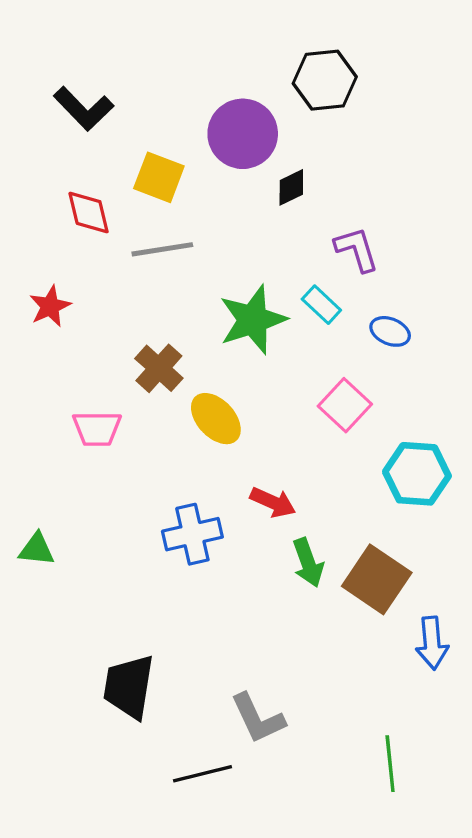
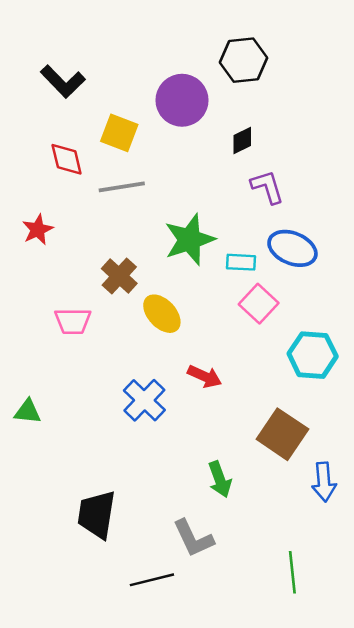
black diamond: (291, 187) -> (242, 140), moved
cyan rectangle: (321, 305) -> (241, 262), moved, turned -40
blue ellipse: (390, 331) -> (292, 248), size x1.6
blue cross: (192, 534) -> (144, 400), turned -33
green arrow: (308, 563) -> (220, 479), moved

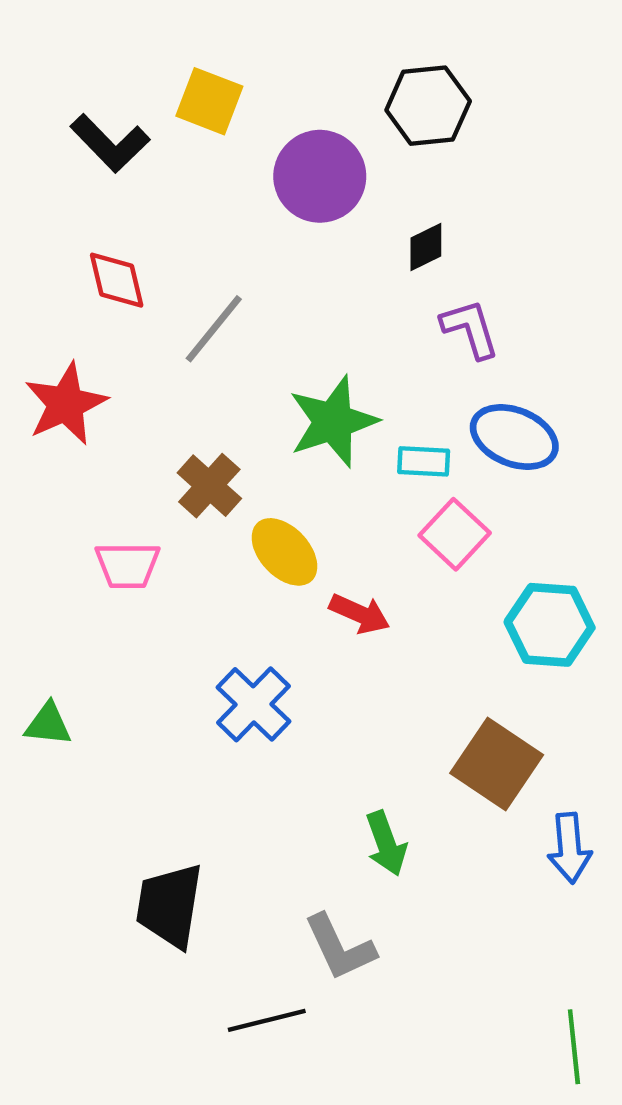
yellow square: (119, 133) -> (209, 101), moved
gray line: (122, 187) -> (214, 329), turned -42
red star: (38, 230) -> (66, 404), size x1.5
red arrow: (205, 376) -> (360, 614), moved
green line: (292, 572) -> (574, 1047), moved

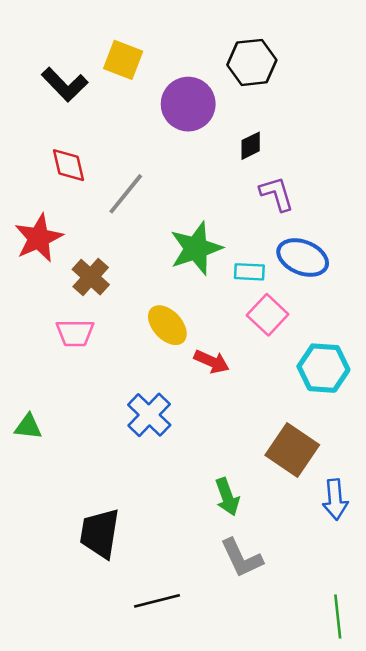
brown cross: (209, 486) -> (91, 277), moved
gray L-shape: (340, 947) -> (242, 558), moved

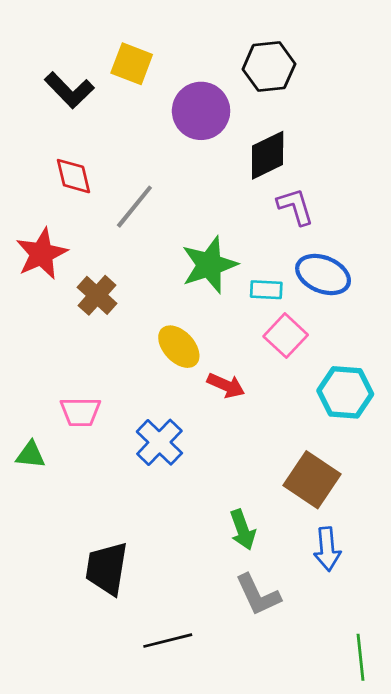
black diamond: (251, 146) -> (268, 155), size x1.6
pink trapezoid: (75, 333) -> (80, 412), moved
blue arrow: (335, 499) -> (327, 549), moved

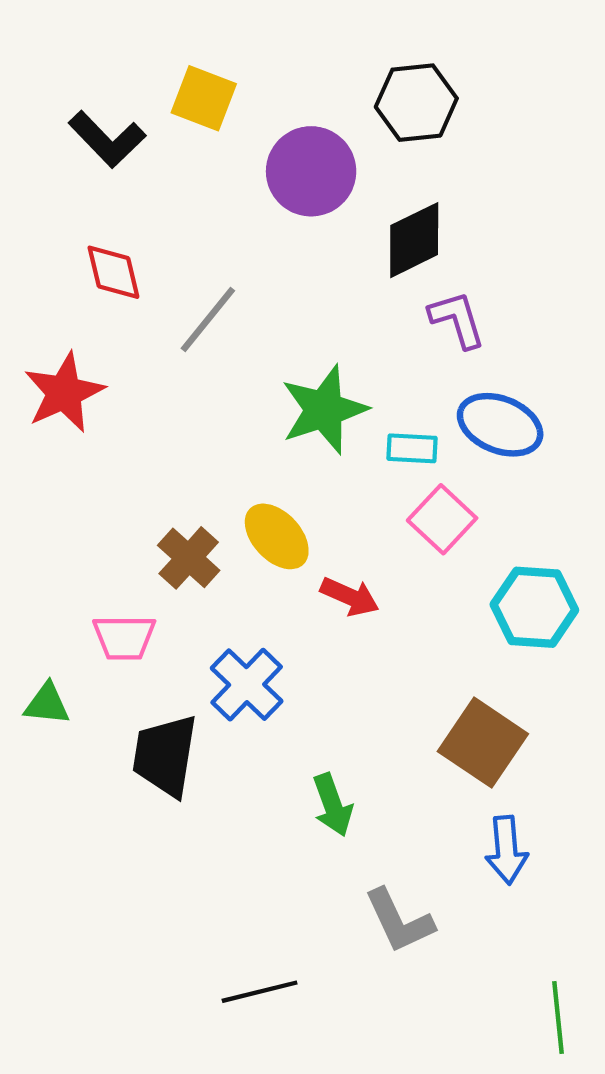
brown cross: (97, 295) -> (189, 558), moved
green arrow: (243, 530) -> (333, 805), moved
black trapezoid: (107, 568) -> (165, 755), moved

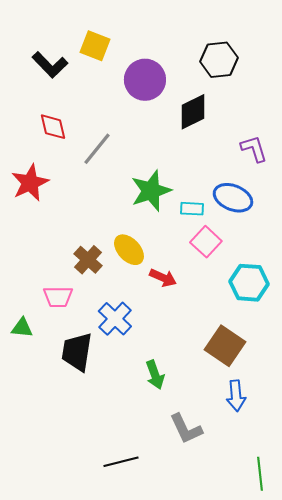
black hexagon: (416, 103) -> (219, 60), moved
purple L-shape: (457, 320) -> (254, 149), moved

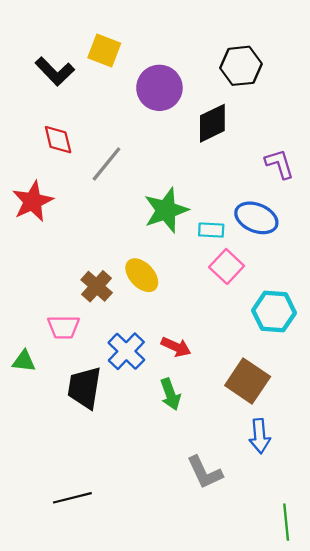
red arrow: (163, 278) -> (176, 347), moved
green arrow: (155, 375) -> (170, 394), moved
black line: (121, 462) -> (72, 498), moved

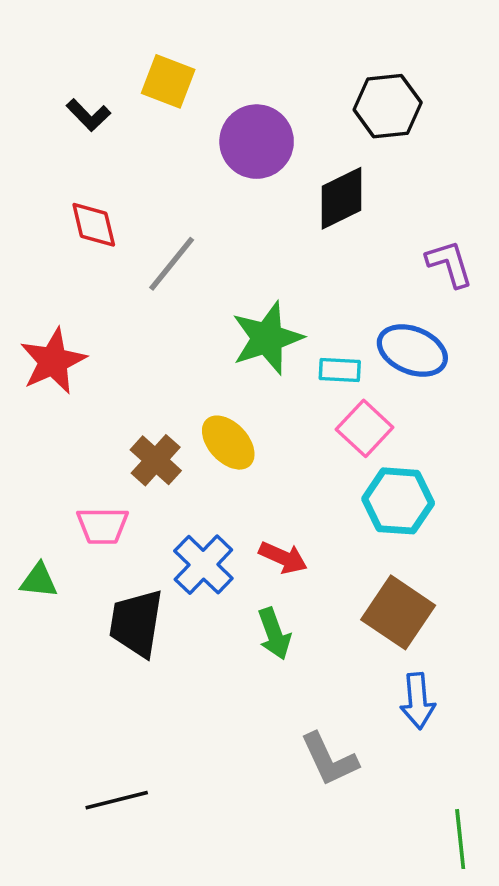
black L-shape: (55, 71) -> (88, 115), size x0.7
red star: (33, 201) -> (53, 361), moved
cyan hexagon: (274, 312) -> (398, 501), moved

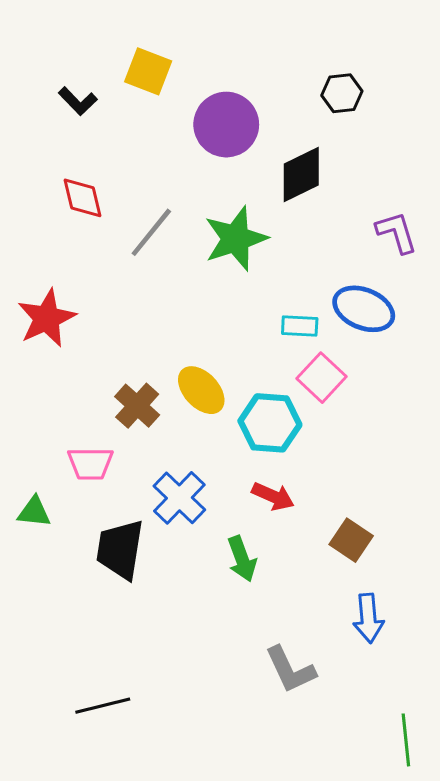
black hexagon: (388, 106) -> (342, 93), size x0.7
green star: (267, 338) -> (236, 239), moved
cyan hexagon: (398, 501) -> (270, 423), moved
red arrow: (283, 558) -> (273, 496), moved
brown square: (398, 612) -> (351, 540), size x0.7

